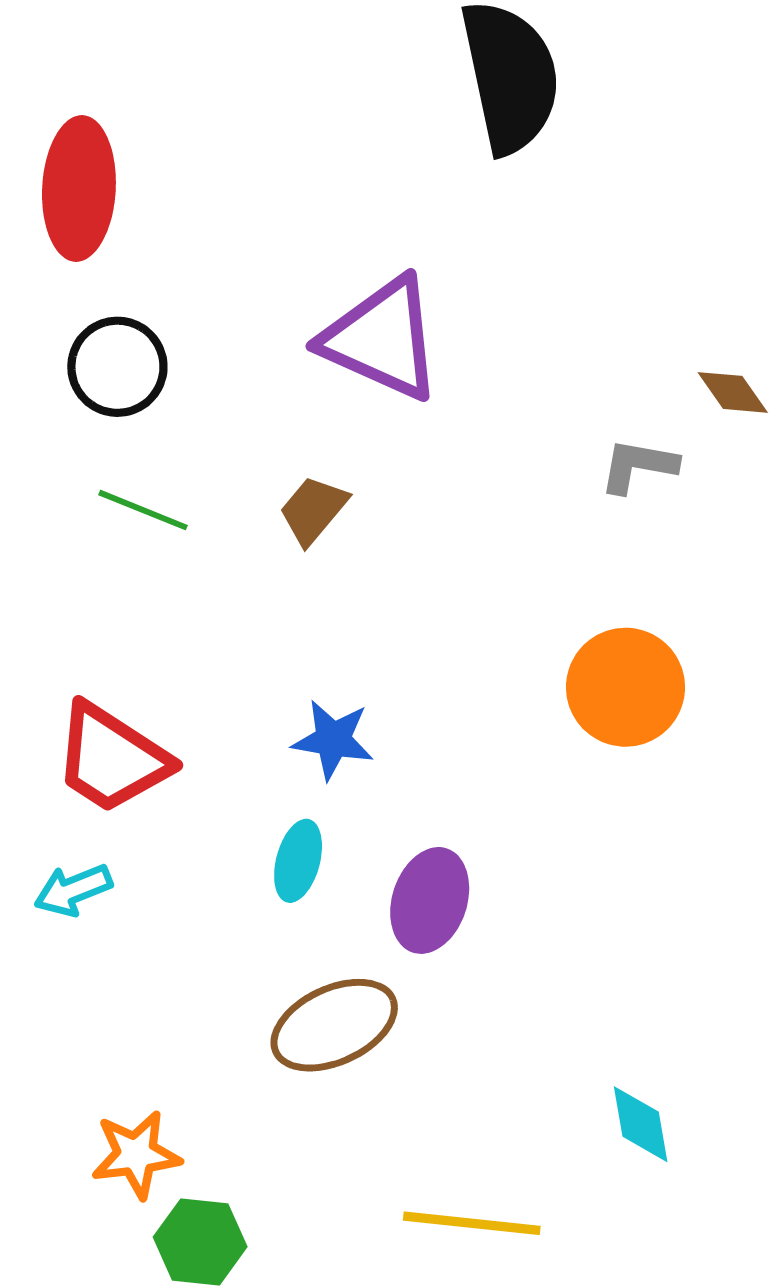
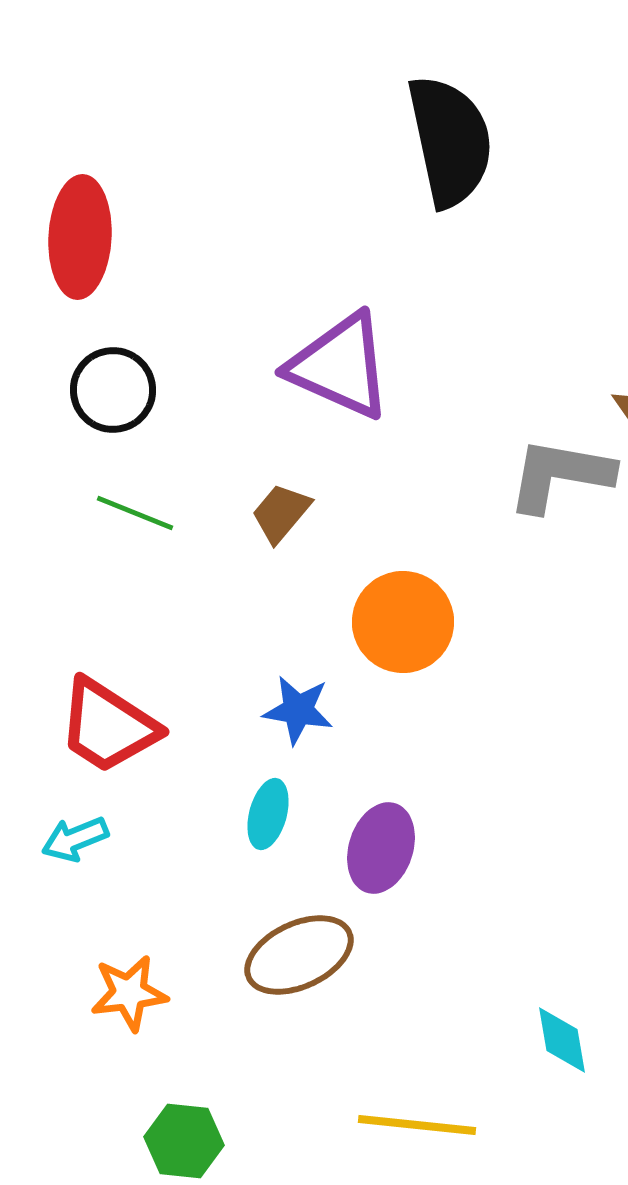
gray L-shape: (638, 466) -> (560, 475), size x1.6
orange circle: (625, 687) -> (403, 622), moved
orange star: (136, 1155) -> (129, 993), moved

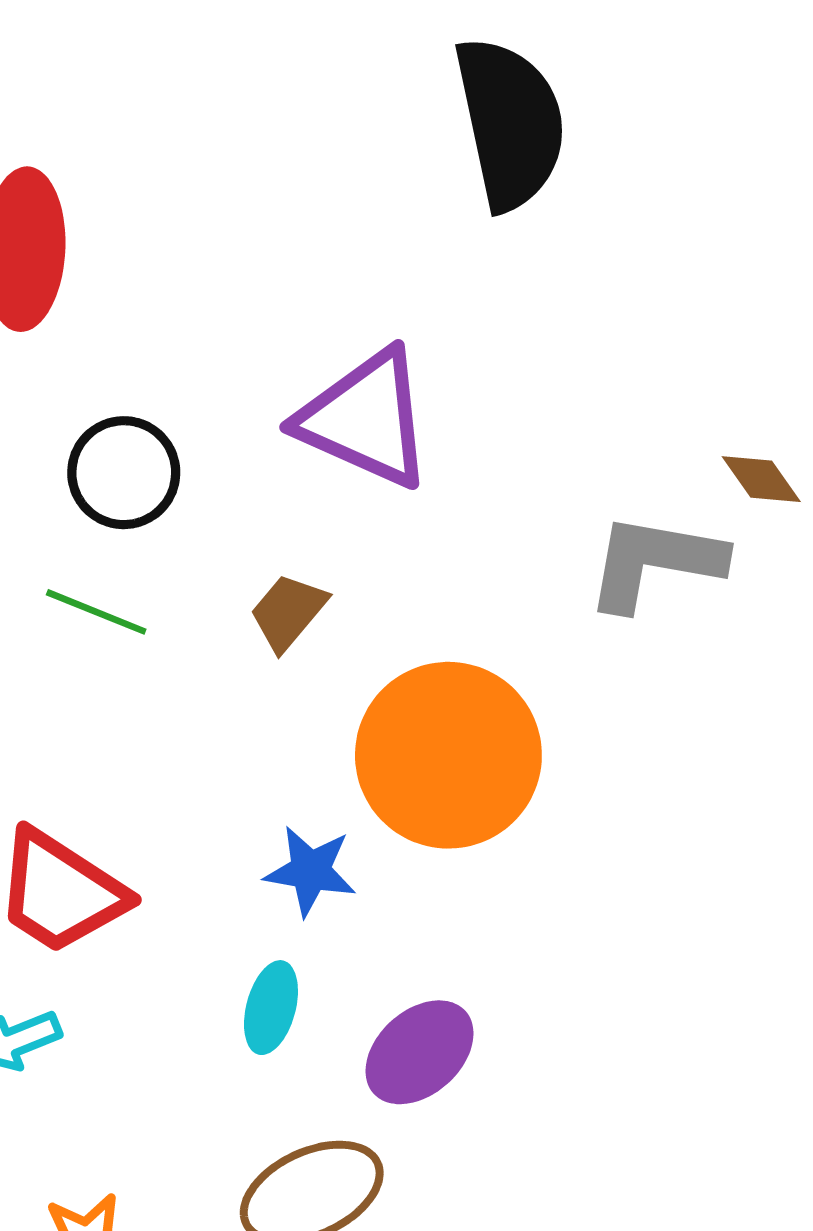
black circle: (113, 390) -> (124, 473), moved
orange circle: (403, 622) -> (448, 755), size x1.4
purple ellipse: (381, 848) -> (419, 1052), turned 30

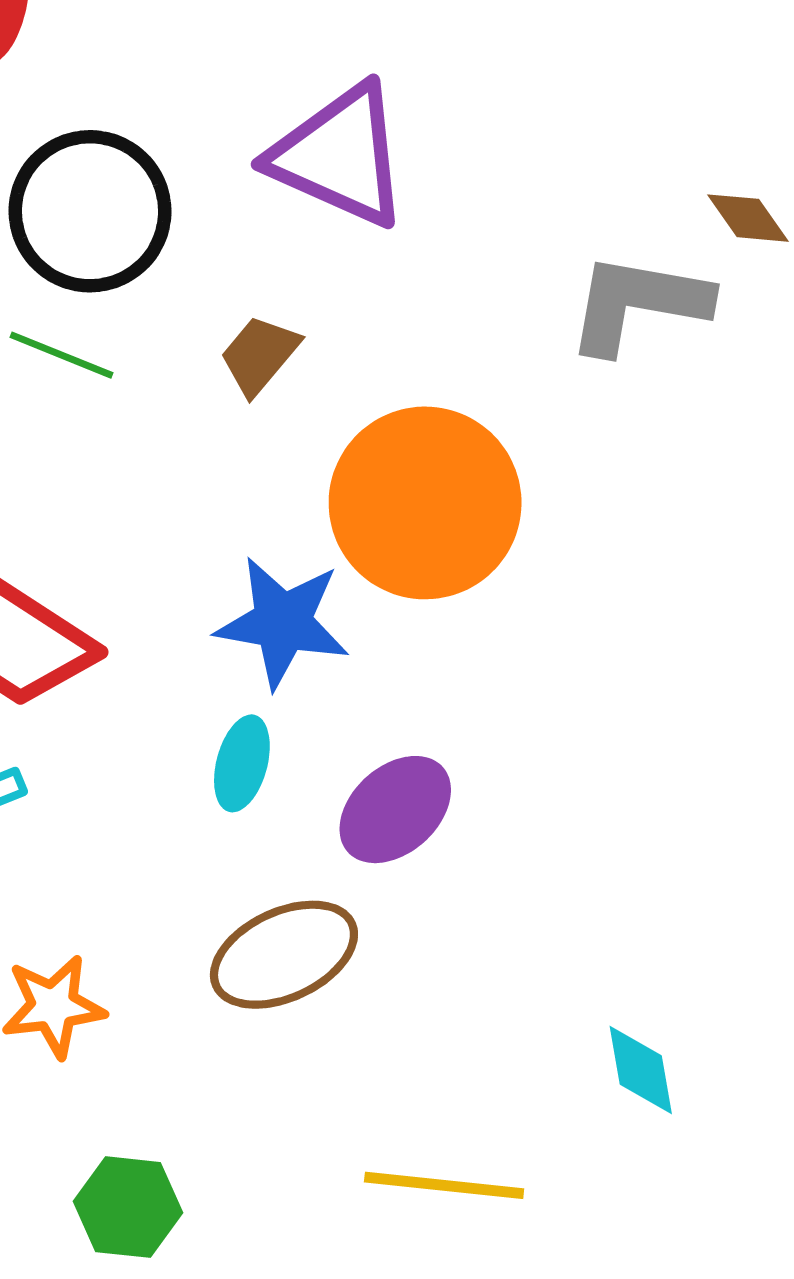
black circle: (124, 473) -> (90, 211), size x1.4
blue star: (310, 871) -> (283, 622), size x1.4

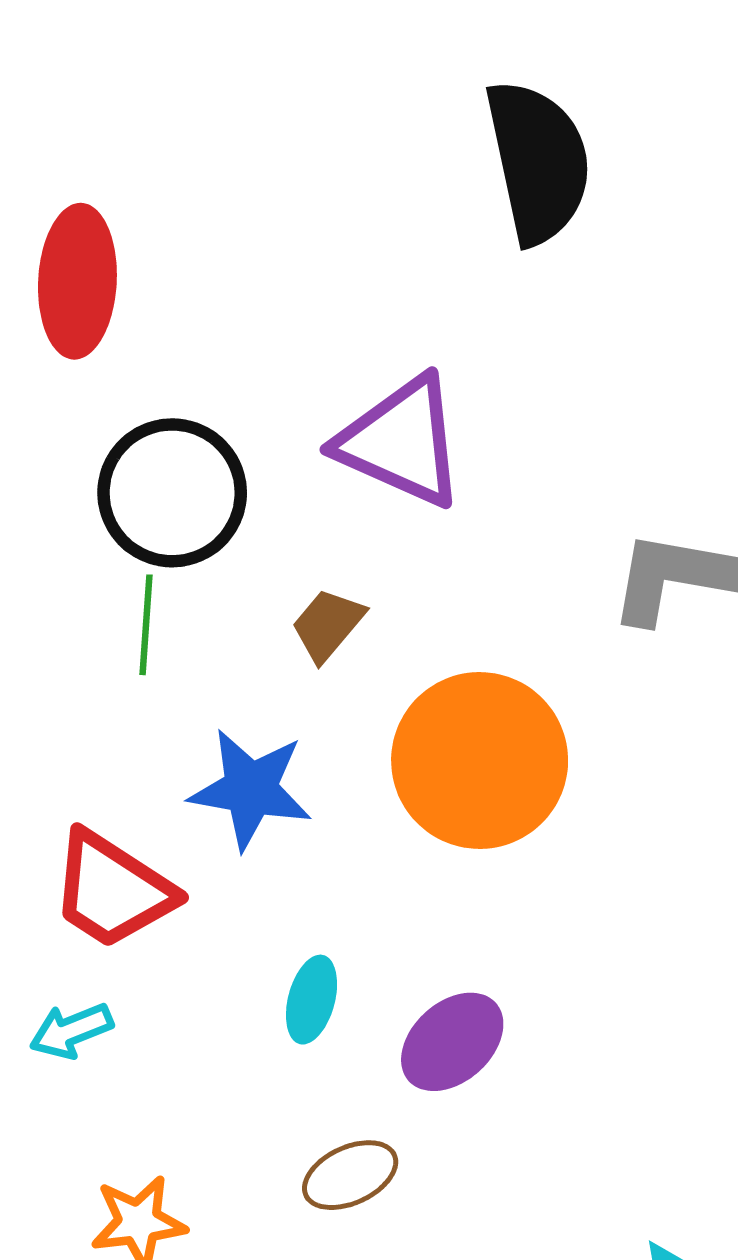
green line: (61, 355) -> (146, 625), turned 72
blue star: (283, 622) -> (251, 789), moved
brown ellipse: (284, 955) -> (350, 1175), size x0.7

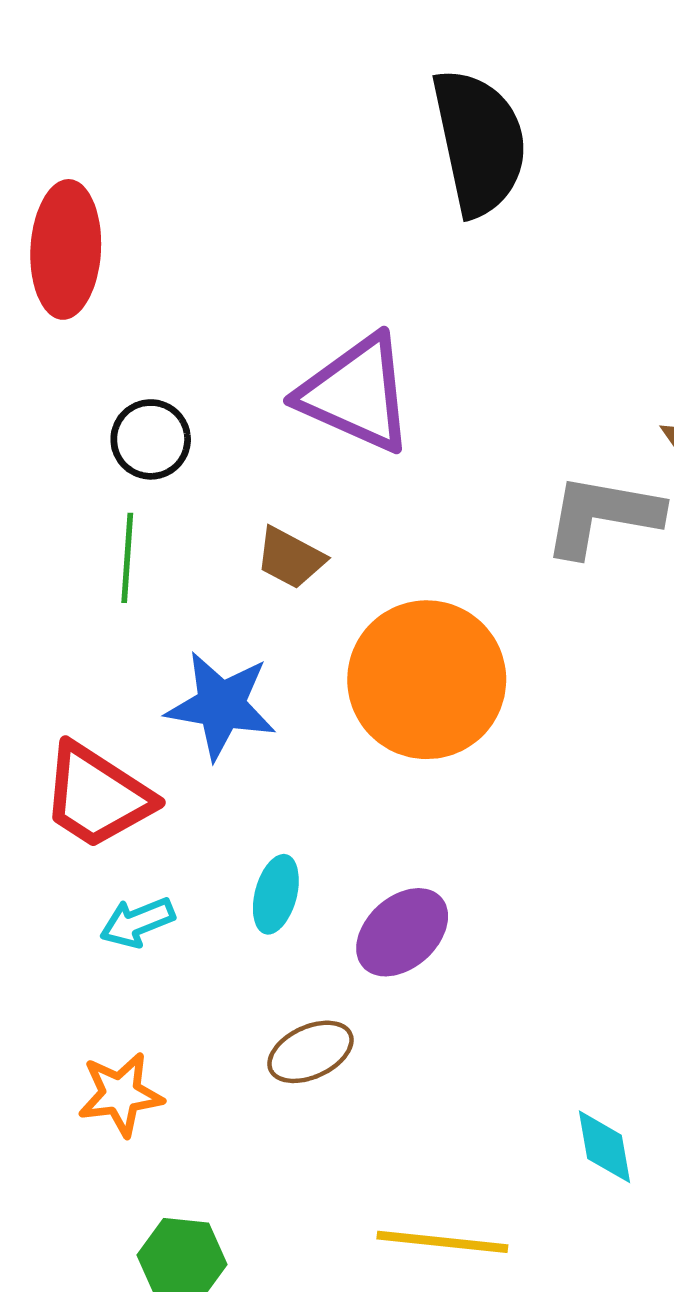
black circle: (172, 493) -> (151, 439), size x0.6
brown trapezoid: (328, 625) -> (290, 558), turned -102
cyan arrow: (71, 1031) -> (137, 922), moved

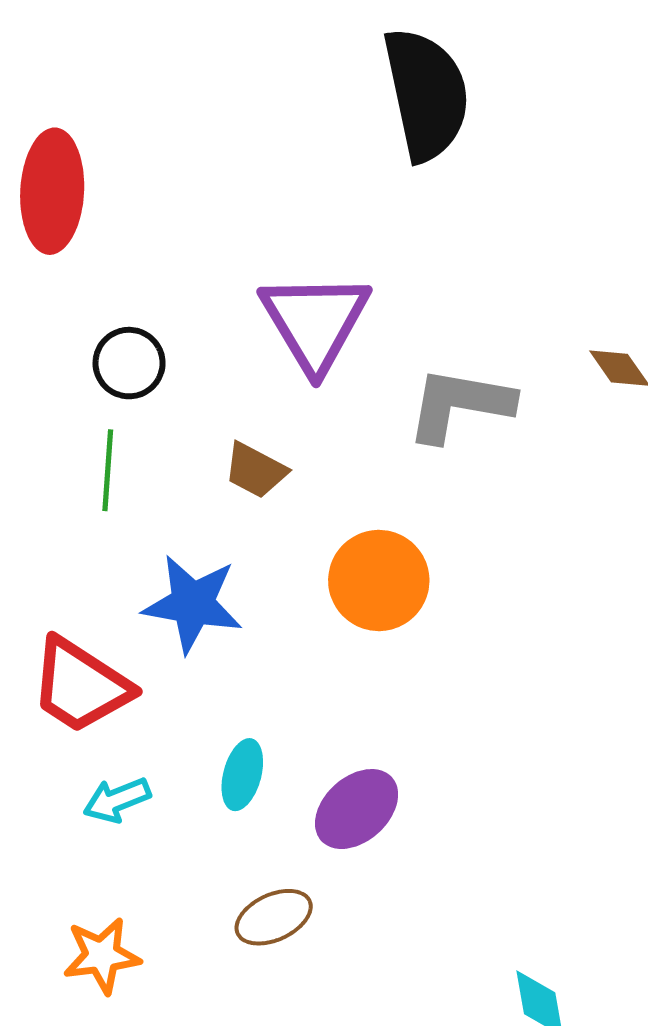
purple triangle: (356, 394) -> (315, 322), turned 35
gray L-shape: (602, 515) -> (460, 405), moved
orange circle: (427, 680) -> (379, 580), size x0.7

